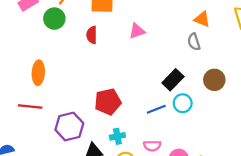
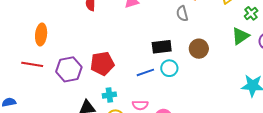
black rectangle: (173, 80) -> (162, 47), turned 36
purple hexagon: (69, 127) -> (69, 69), moved

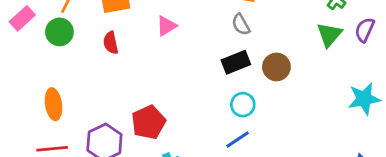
black rectangle: (162, 47) -> (236, 62), moved
blue line: (145, 72) -> (238, 140), moved

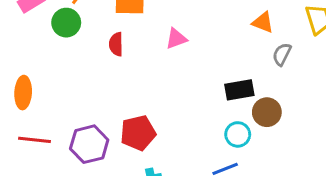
gray semicircle: (241, 25) -> (282, 54), moved, turned 45
brown circle: (276, 67) -> (267, 112), moved
orange ellipse: (54, 104) -> (23, 93), moved

